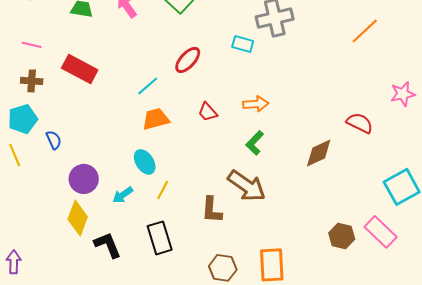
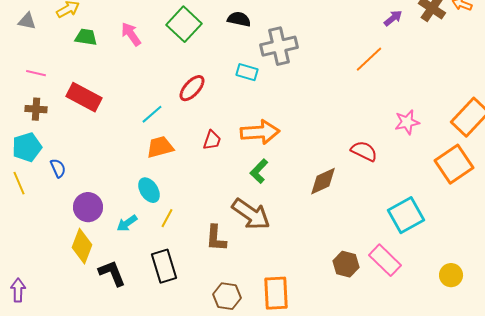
orange arrow: (256, 104) -> (260, 132), size x1.5
red trapezoid: (208, 112) -> (212, 140), turned -120

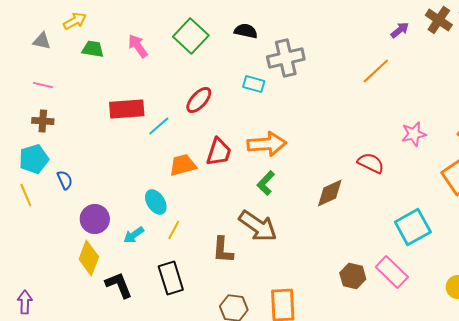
gray triangle: (27, 21) -> (42, 41), moved
red rectangle: (84, 97) -> (127, 109), moved, turned -32
red trapezoid: (212, 140) -> (219, 152), size x1.4
orange trapezoid: (160, 147) -> (183, 165), moved

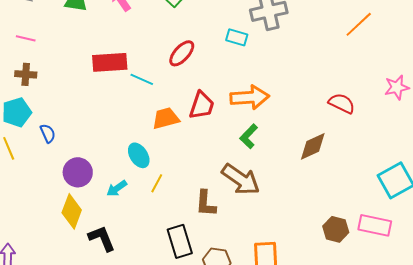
cyan line: (159, 126) -> (142, 79), turned 65
red semicircle: (371, 163) -> (342, 103), moved
pink rectangle: (392, 272) -> (375, 225), turned -32
black rectangle: (171, 278) -> (180, 241), moved

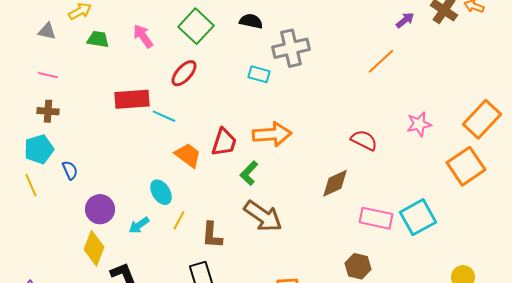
red ellipse: (182, 53) -> (184, 73), moved
orange trapezoid: (166, 118) -> (188, 155), turned 52
green L-shape: (249, 136) -> (249, 173), moved
brown L-shape: (206, 203) -> (212, 235), moved
pink rectangle: (375, 225) -> (376, 218), moved

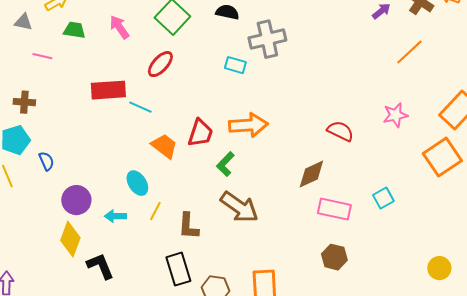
orange line: (381, 61) -> (409, 52), moved
pink line: (48, 75) -> (42, 56), moved
cyan square: (418, 217) -> (383, 198), moved, size x0.6
pink rectangle: (376, 218) -> (334, 209), moved
cyan arrow: (139, 225) -> (115, 216), turned 35

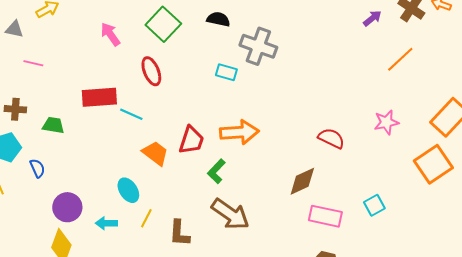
green trapezoid: (74, 30) -> (53, 125), moved
gray cross: (267, 39) -> (258, 46), turned 33
red ellipse: (160, 64) -> (151, 71), turned -64

